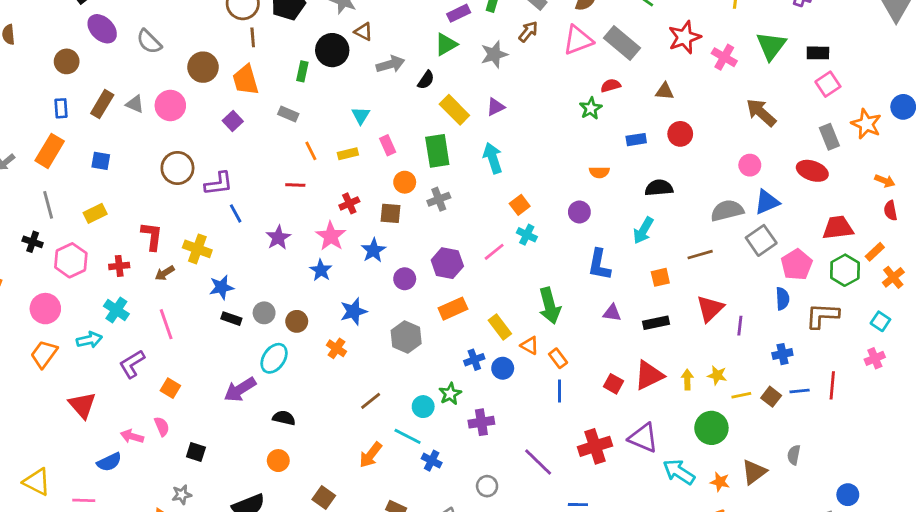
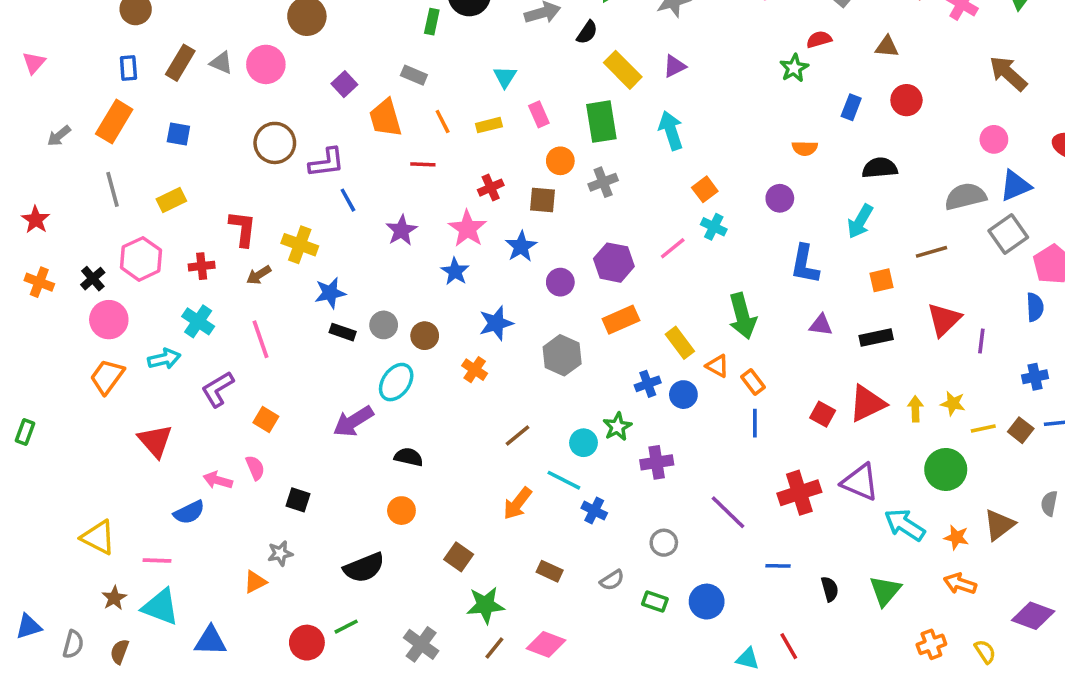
orange trapezoid: (246, 80) -> (385, 118), moved
blue rectangle: (636, 140) -> (851, 107), turned -60
black cross: (33, 242) -> (93, 279), moved, turned 30

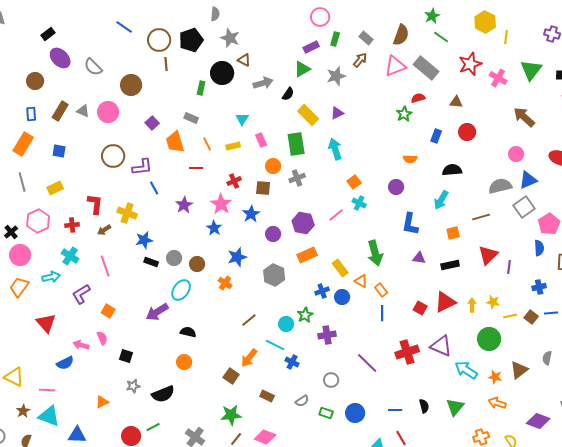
gray star: (280, 553) -> (133, 386), moved
brown square: (459, 557) -> (231, 376), moved
blue line: (778, 566) -> (395, 410), moved

